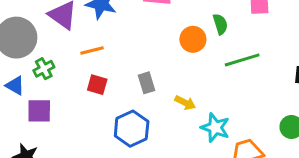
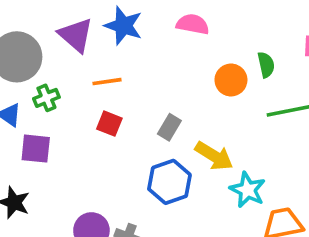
gray rectangle: (146, 83) -> (169, 127), turned 42
yellow arrow: (185, 103) -> (214, 156), size x1.5
blue hexagon: (132, 129) -> (169, 182), moved

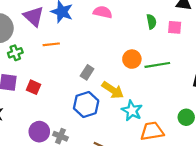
green semicircle: (266, 65) -> (151, 22), moved
orange circle: (231, 80) -> (132, 59), moved
red square: (109, 124) -> (33, 87), moved

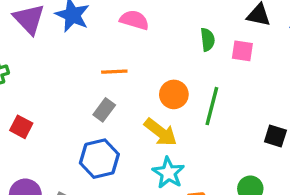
orange line: (51, 44) -> (114, 72), moved
green line: (157, 65) -> (212, 106), turned -70
yellow arrow: (113, 90) -> (161, 132), moved

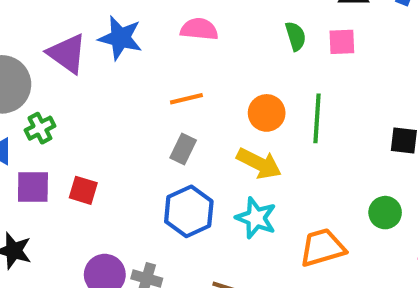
cyan star: (168, 173) -> (256, 218), moved

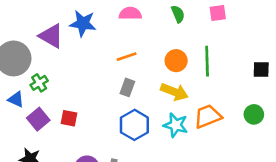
green semicircle: (296, 36) -> (178, 14), moved
purple square: (33, 187) -> (38, 119), turned -35
orange trapezoid: (322, 248) -> (208, 116), moved

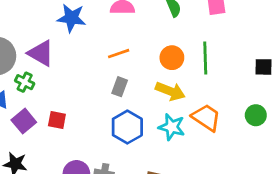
purple triangle: (51, 36) -> (41, 53), moved
green cross: (39, 83) -> (25, 82), turned -30
orange trapezoid: (208, 116) -> (206, 117), turned 56

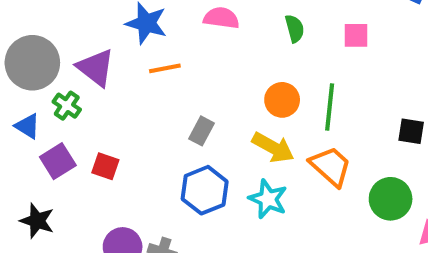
orange line: (119, 54) -> (165, 68), moved
green circle: (256, 115) -> (391, 199), size x1.4
orange trapezoid: (206, 117) -> (331, 166), moved

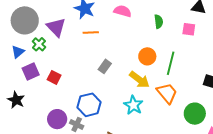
blue triangle: (28, 126) -> (18, 52), turned 40
blue hexagon: (205, 190) -> (89, 105), moved

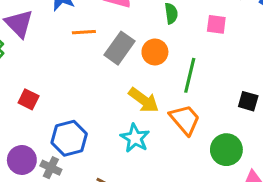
orange line: (91, 32) -> (84, 32), moved
orange circle: (147, 56) -> (155, 52), moved
gray rectangle: (105, 66) -> (119, 48), moved, size x1.5
red square: (54, 77) -> (29, 99), moved

